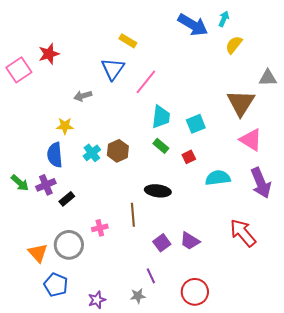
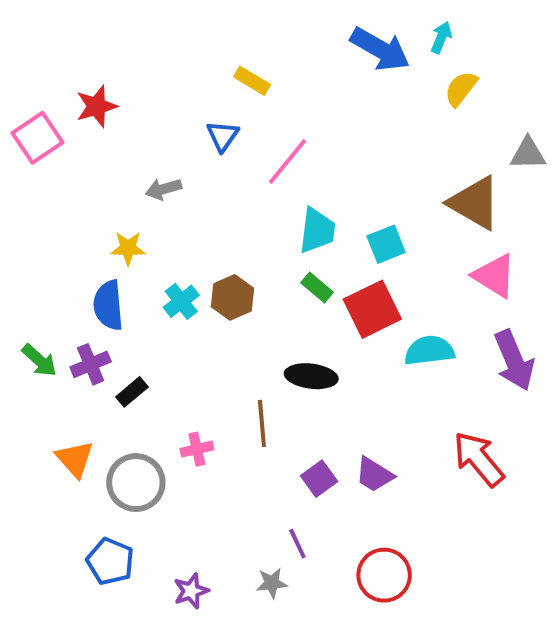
blue triangle: (113, 69) -> (223, 136), size x0.7
brown triangle: (241, 103) -> (475, 203), turned -32
red square: (189, 157) -> (372, 309), size x2.0
orange triangle: (38, 253) -> (75, 459), moved

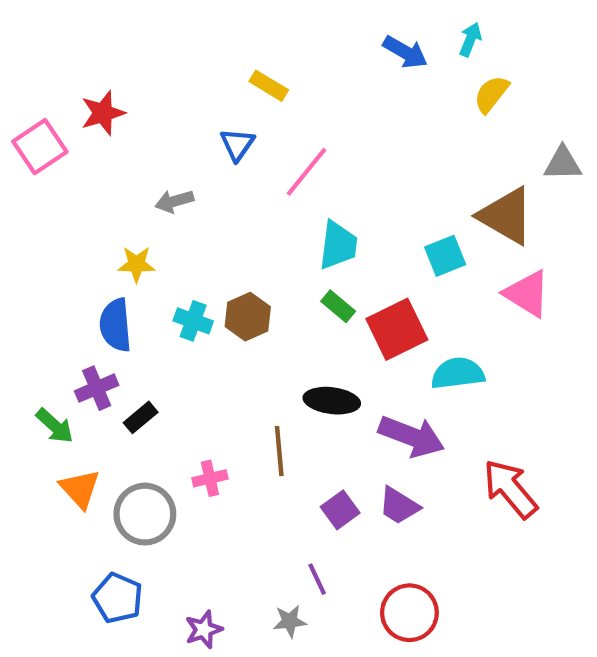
blue arrow: (380, 49) -> (405, 52), size x0.7
cyan square: (386, 244) -> (445, 256), moved
cyan cross: (181, 301) -> (193, 321), turned -32
green arrow: (39, 360) -> (55, 426), moved
purple arrow: (514, 360) -> (412, 436), moved, turned -46

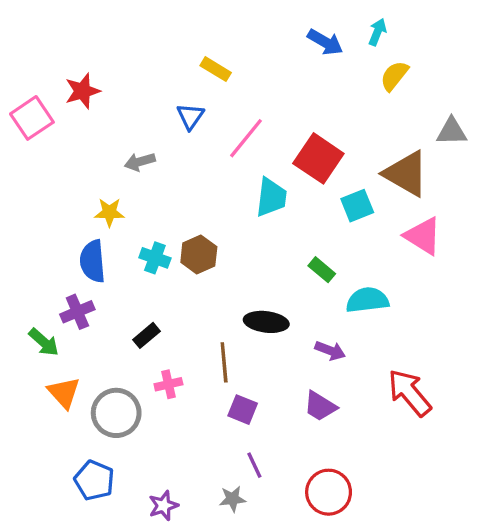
green rectangle: (338, 306) -> (322, 270), moved
red square: (397, 329) -> (318, 158), moved, turned -30
black rectangle: (141, 417) -> (147, 335), moved
purple arrow: (412, 436) -> (330, 351), size x0.6
purple square: (340, 510) -> (243, 410), moved, turned -32

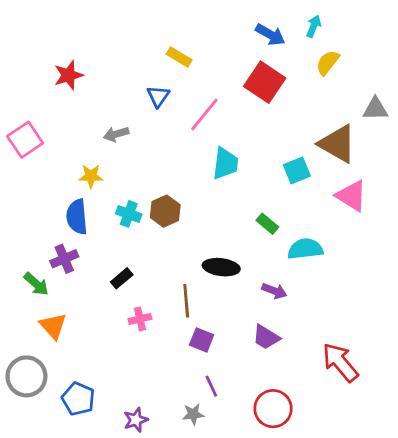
pink square: (32, 118) -> (25, 140), moved
red square: (318, 158) -> (265, 82), moved
red arrow: (409, 393) -> (340, 362), moved
gray circle: (116, 413) -> (26, 376), moved

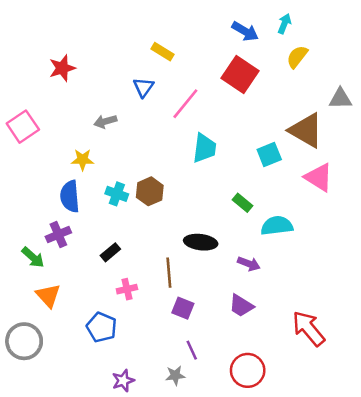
blue pentagon: (78, 399) -> (102, 327), moved

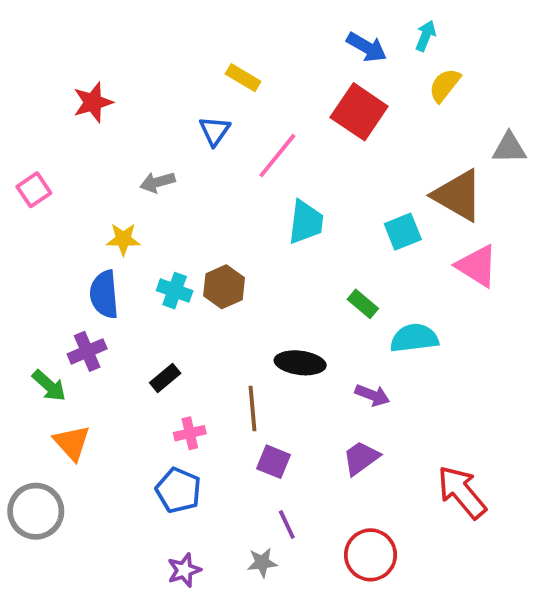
pink square: (23, 127) -> (34, 190), size x0.7
purple trapezoid: (241, 306) -> (361, 458), turned 112
blue pentagon: (102, 327) -> (178, 490), moved

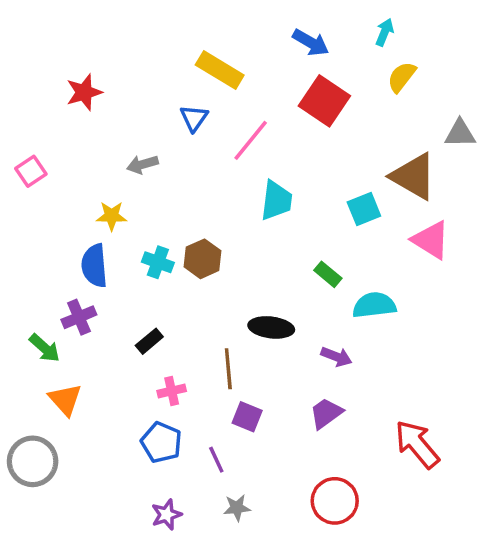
blue arrow: (367, 47) -> (311, 43), moved
yellow rectangle: (243, 78) -> (220, 70), size x1.5
purple line: (287, 524) -> (216, 460), moved

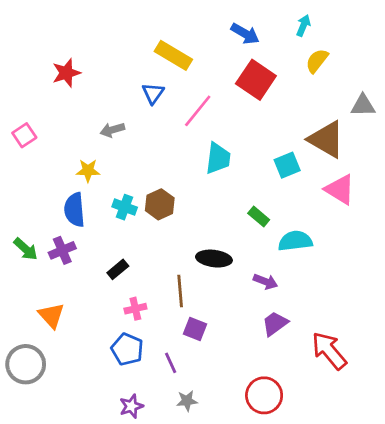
green arrow: (45, 348) -> (26, 249), moved
purple trapezoid: (326, 413) -> (275, 324), moved

